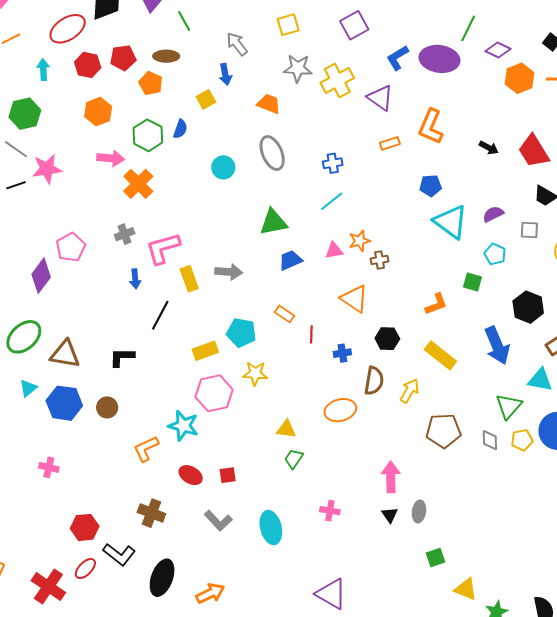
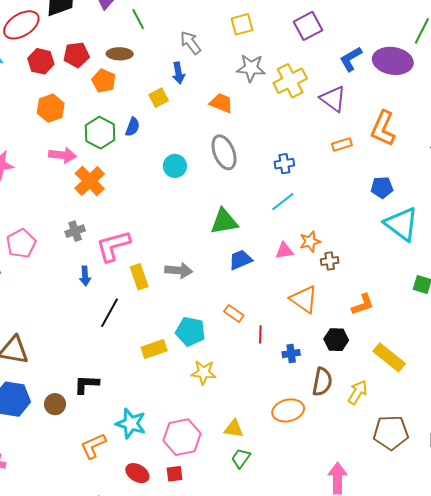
orange L-shape: (436, 304) -> (363, 304), moved
black L-shape: (122, 357) -> (86, 384), moved
pink hexagon: (214, 393) -> (182, 437), moved

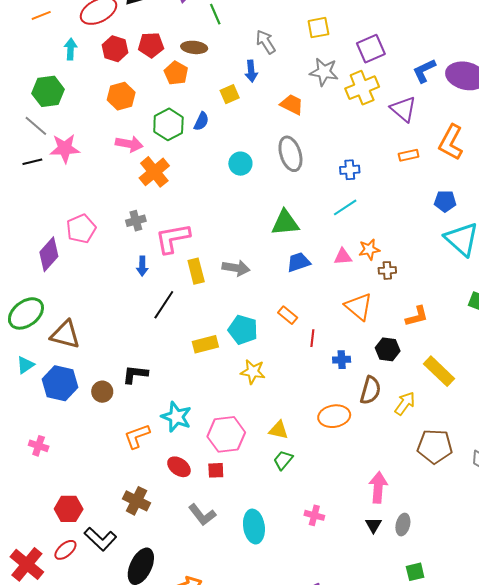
purple square: (308, 26) -> (371, 49), moved

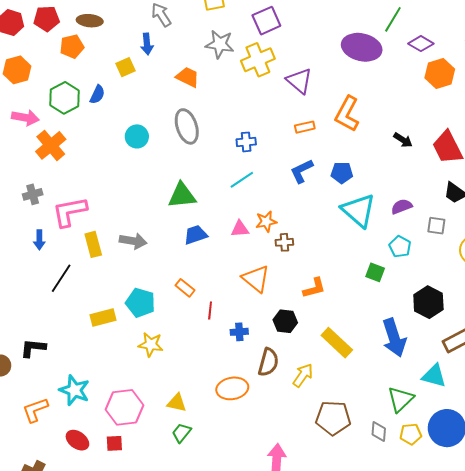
blue L-shape: (424, 71) -> (302, 171), moved
orange pentagon: (176, 73) -> (72, 46), turned 30

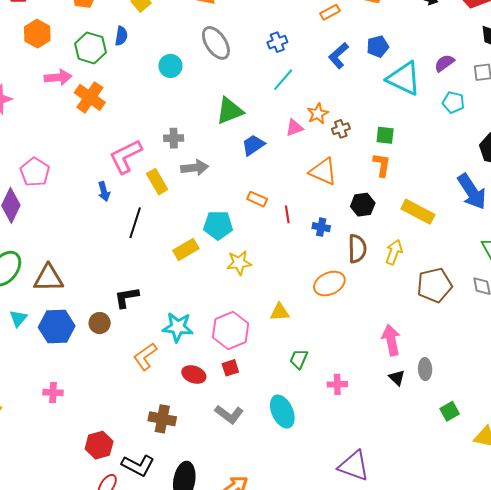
gray cross: (33, 194) -> (174, 138), moved, turned 30
green square: (375, 272) -> (385, 135), moved
orange L-shape: (314, 288) -> (382, 165), turned -50
blue cross: (239, 332) -> (321, 227), turned 30
green trapezoid: (182, 433) -> (299, 359), moved

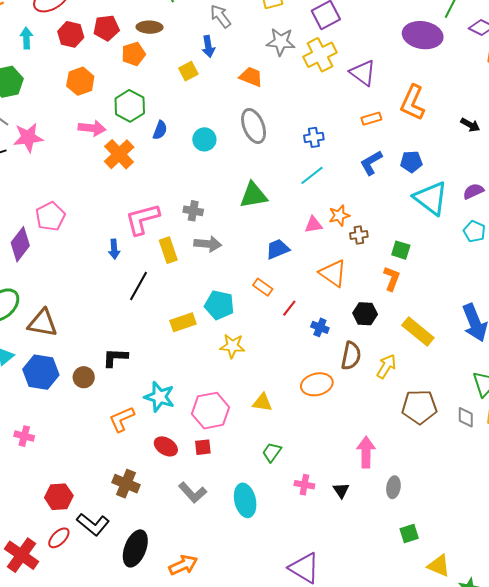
blue semicircle: (121, 36) -> (160, 130), moved
blue trapezoid: (253, 145) -> (278, 249), moved
red line: (287, 214) -> (289, 308), turned 36
black triangle: (397, 378) -> (341, 490), moved

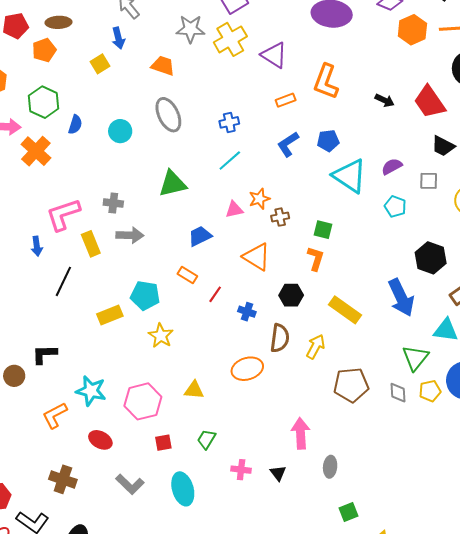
yellow star: (232, 346) -> (161, 336), turned 30
red square: (203, 447) -> (163, 443), moved

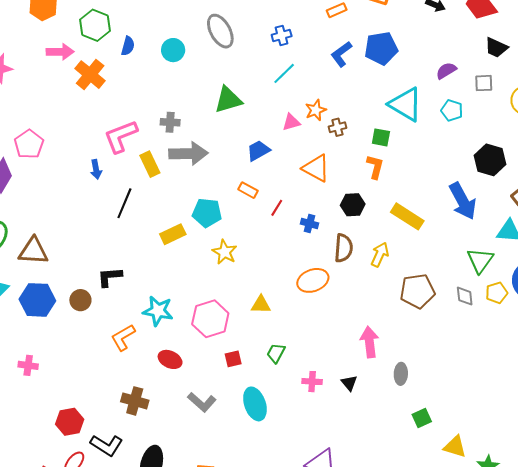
blue pentagon: (328, 141) -> (381, 48), size x1.5
cyan triangle: (350, 176) -> (406, 104), moved
gray arrow: (130, 235) -> (188, 154), size x1.4

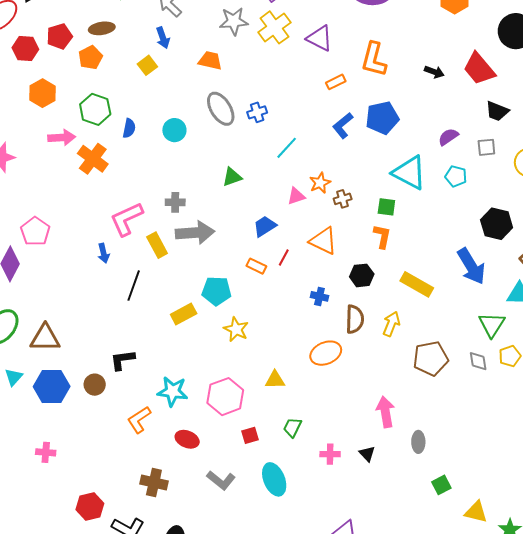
blue cross: (282, 36) -> (257, 112), moved
green triangle: (228, 100) -> (232, 177), size x0.7
red line: (277, 208) -> (284, 258), moved

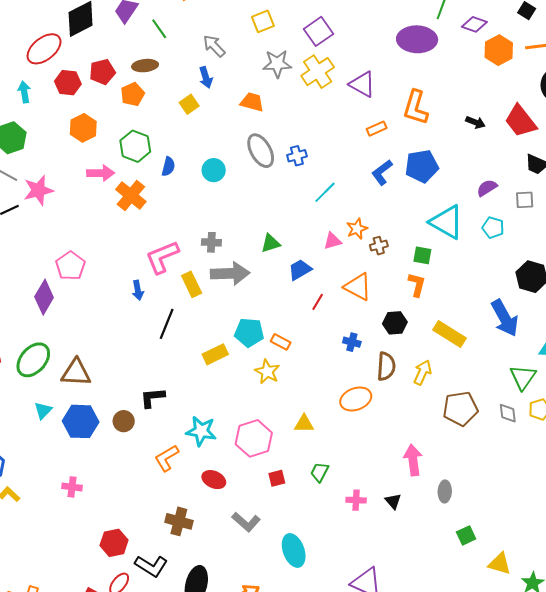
green triangle: (232, 177) -> (271, 243), moved
orange rectangle: (256, 266) -> (281, 342), moved
cyan ellipse: (274, 479) -> (294, 550), moved

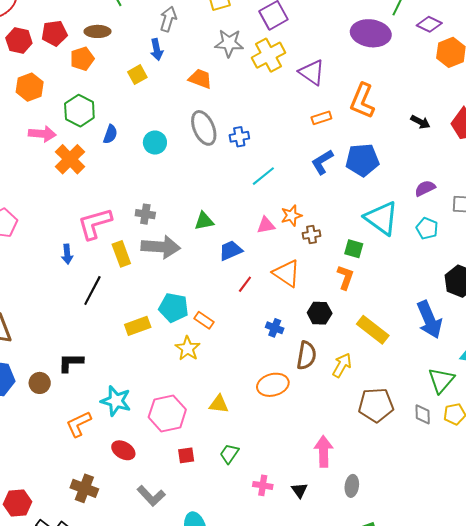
gray arrow: (214, 46) -> (168, 19), turned 55

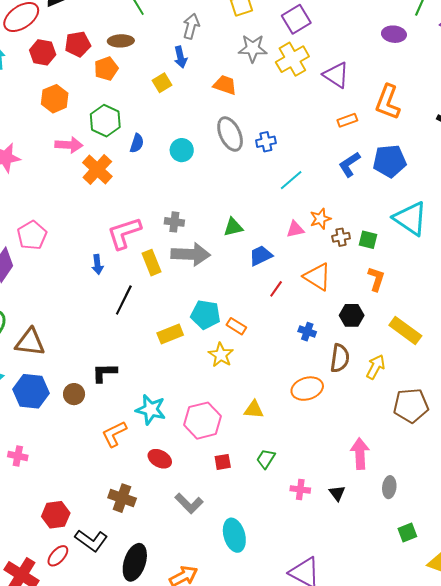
purple ellipse: (371, 33) -> (394, 34), size x0.6
green square: (354, 249) -> (368, 240), moved

